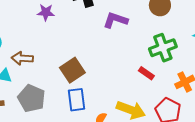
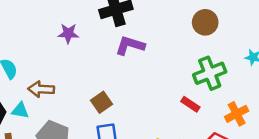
purple L-shape: (115, 20) -> (130, 45), moved
brown square: (72, 70) -> (102, 102), size x0.7

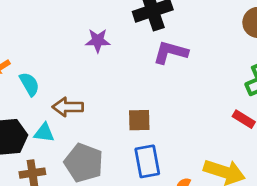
brown square: (102, 102) -> (139, 120), turned 35

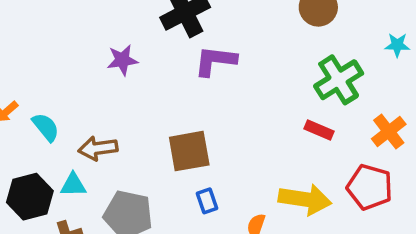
brown square: (139, 120) -> (189, 151), size x1.4
blue rectangle: (147, 161) -> (207, 201), size x0.6

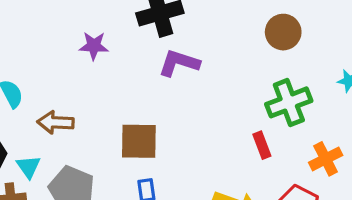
red rectangle: (319, 130) -> (262, 145), turned 35
cyan triangle: (73, 185) -> (28, 167), moved, turned 45

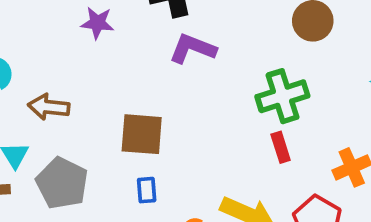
green cross: (289, 102) -> (282, 96), moved

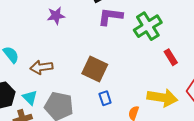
green cross: (282, 96) -> (148, 26), moved
brown square: (142, 134) -> (95, 69), turned 35

